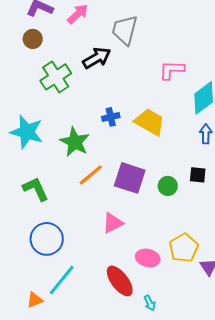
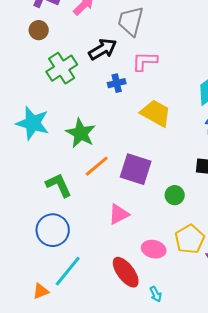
pink L-shape: (172, 70) -> (145, 61), moved
blue cross: (111, 117) -> (117, 83), moved
green circle: (168, 186) -> (175, 195), moved
green L-shape: (36, 189) -> (59, 185), moved

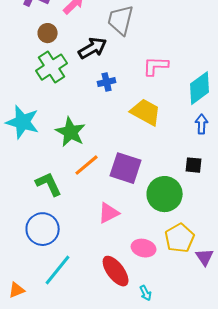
brown circle: (39, 30) -> (48, 33), moved
pink L-shape: (145, 61) -> (156, 66), moved
green circle: (175, 195) -> (165, 194), size x1.8
orange triangle: (41, 291) -> (17, 290), moved

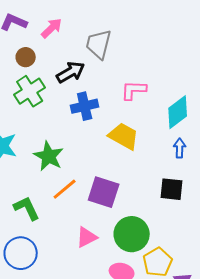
blue cross: (107, 82) -> (85, 106), size x1.5
black square: (194, 165) -> (172, 189), size x1.4
green circle: (165, 194) -> (132, 234), moved

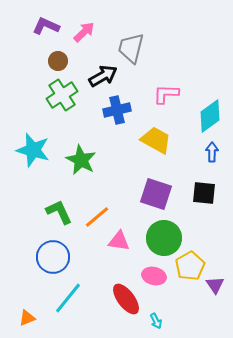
orange line: (65, 189) -> (97, 217), moved
purple square: (104, 192) -> (156, 194), moved
pink triangle: (87, 237) -> (119, 241), turned 35

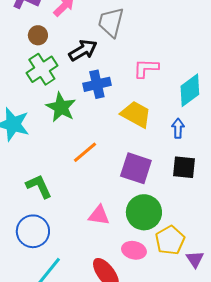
blue arrow: (212, 152) -> (178, 128), moved
green star: (81, 160) -> (61, 107), moved
orange line: (97, 217) -> (85, 152), moved

